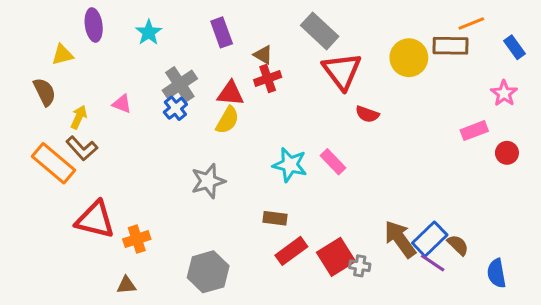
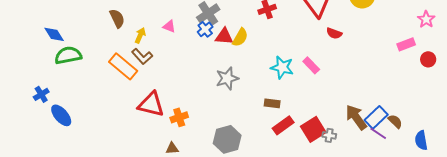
red triangle: (230, 93) -> (224, 36), moved

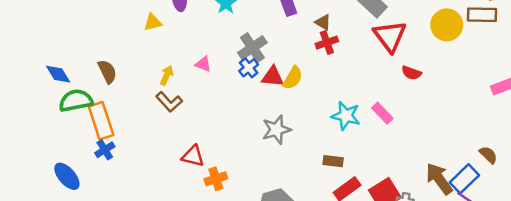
brown semicircle: (117, 18) -> (107, 72), moved
orange rectangle: (123, 66) -> (101, 121), moved, turned 32
blue cross: (41, 94) -> (105, 150), moved
red triangle: (151, 104) -> (193, 156), moved, size x0.7
brown semicircle: (395, 121) -> (488, 155), moved

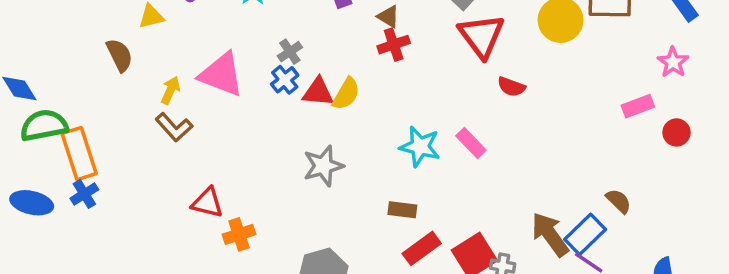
gray cross: (252, 48) -> (290, 52), size x0.6
pink triangle: (203, 64) -> (221, 74), size x2.0
brown semicircle: (107, 72) -> (120, 55), moved
blue ellipse: (67, 176) -> (32, 203), moved, turned -36

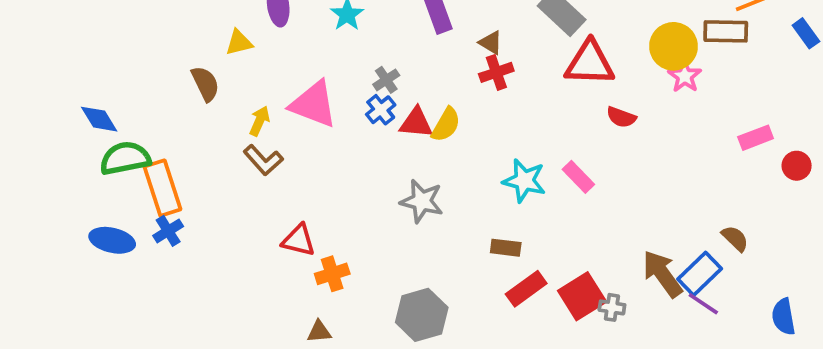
red triangle: (481, 36) -> (590, 63), turned -51
pink star: (673, 62) -> (685, 76), moved
gray star: (323, 166) -> (422, 201), turned 30

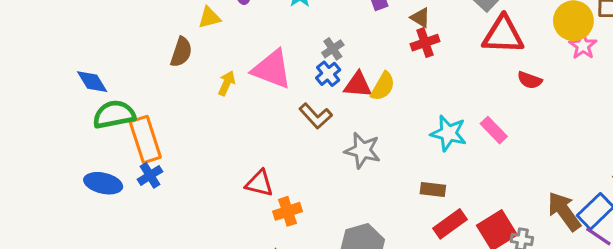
brown semicircle: (205, 84) -> (181, 52), turned 44
brown L-shape: (263, 160) -> (316, 116), moved

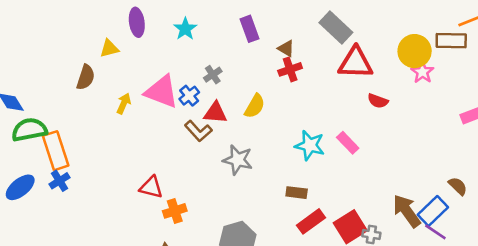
blue cross: (328, 74) -> (189, 96), moved
red triangle: (358, 85) -> (215, 113), moved
blue ellipse: (103, 183) -> (20, 187), turned -52

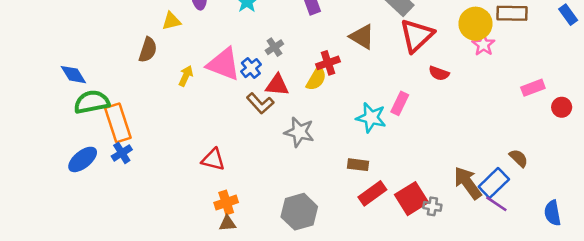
brown triangle: (286, 48) -> (362, 37), moved, size x1.5
red triangle: (356, 63) -> (417, 35), turned -45
red cross: (290, 69) -> (328, 63), moved
pink rectangle: (348, 143) -> (400, 103), moved, turned 70
orange cross: (175, 211) -> (226, 203), moved

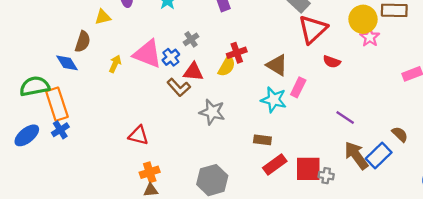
brown triangle: (362, 37) -> (277, 65), moved
blue diamond: (73, 75) -> (67, 63), moved
red square: (412, 199) -> (308, 169), turned 32
purple line: (496, 204) -> (345, 118), moved

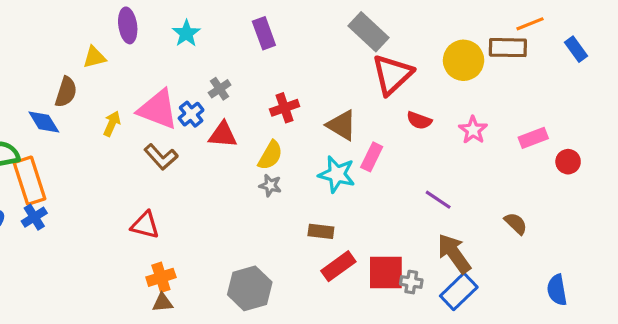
pink star: (370, 37) -> (473, 130), moved
yellow semicircle: (227, 66) -> (270, 155), moved
brown L-shape: (179, 87) -> (161, 157), moved
gray star: (212, 112) -> (270, 185), moved, size x0.6
blue rectangle: (379, 156) -> (459, 292), moved

